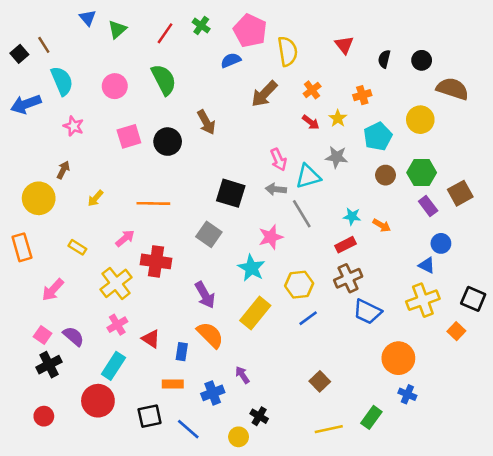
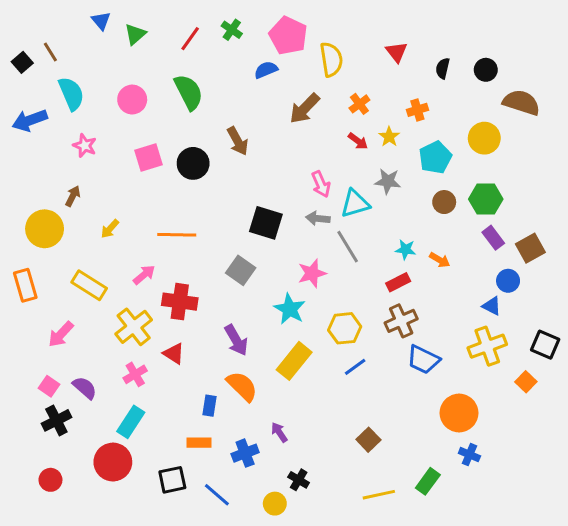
brown square: (460, 193) -> (530, 248), moved
yellow rectangle: (77, 247) -> (89, 285), size x1.6
red triangle: (151, 339) -> (174, 354), moved

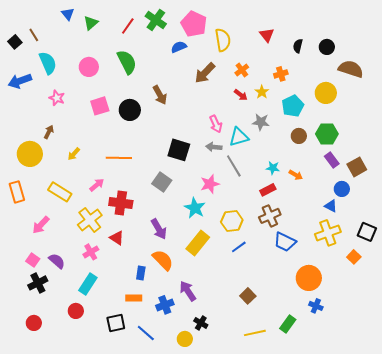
green cross: (232, 30) -> (156, 20), size x1.5
purple arrow: (279, 432) -> (188, 291), size x1.5
red circle: (113, 462) -> (76, 311), size x0.6

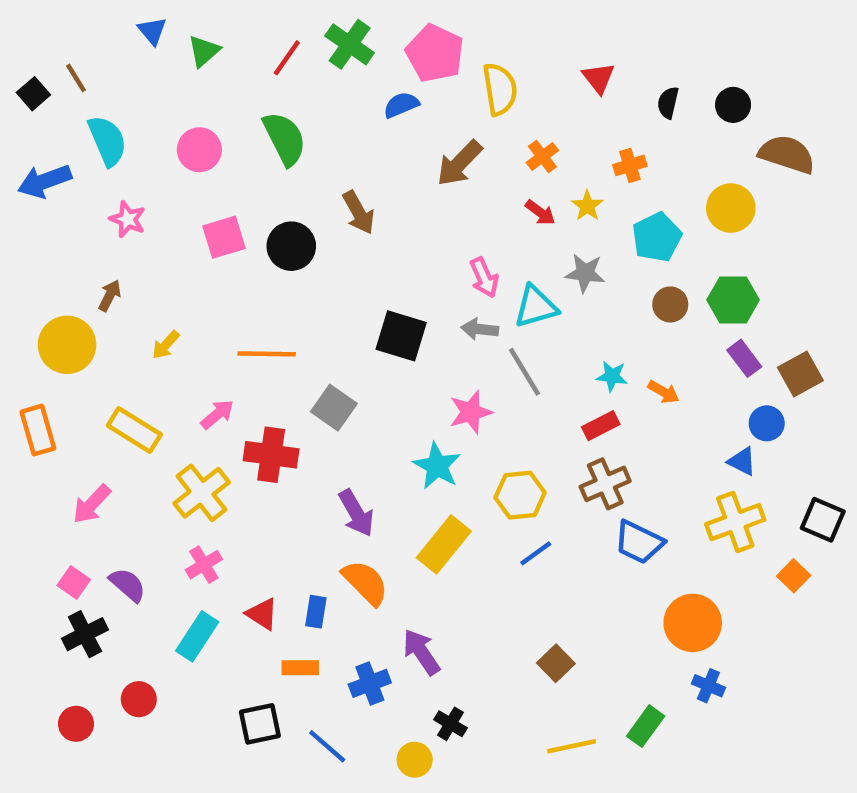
gray square: (162, 182) -> (334, 408), moved
red triangle: (117, 238) -> (262, 614), moved
red circle: (76, 311) -> (139, 699), moved

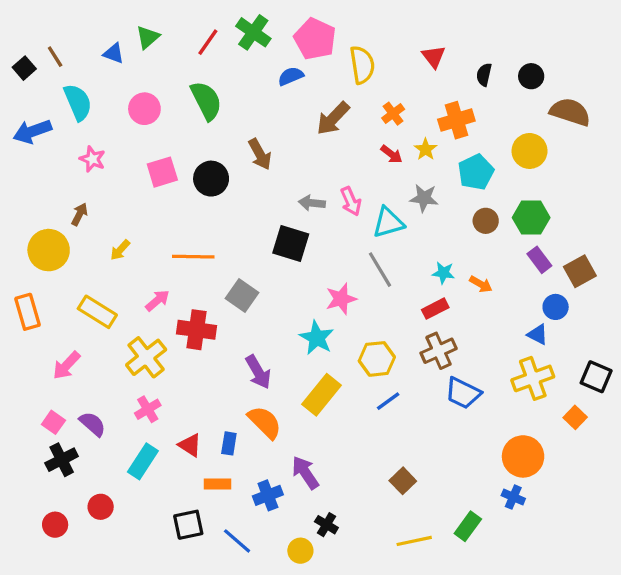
blue triangle: (152, 31) -> (114, 53), moved, turned -30
orange cross: (630, 165) -> (456, 120), size x1.5
gray arrow: (480, 329) -> (312, 203), moved
orange circle: (693, 623) -> (523, 456), moved

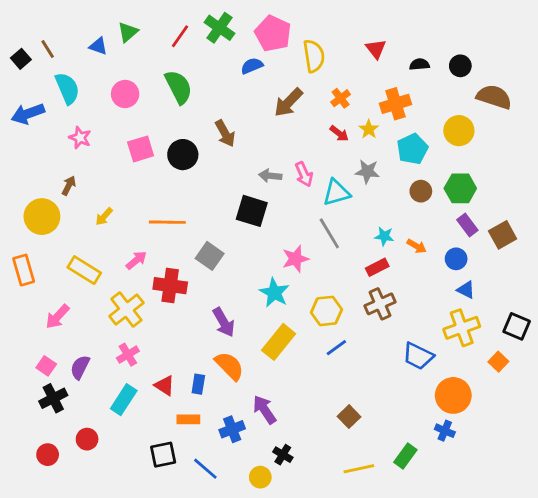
black semicircle: (484, 75) -> (419, 64), turned 72
blue circle: (556, 307) -> (456, 259), moved
blue trapezoid: (463, 393) -> (418, 356), moved
purple semicircle: (92, 424) -> (80, 367), turned -105

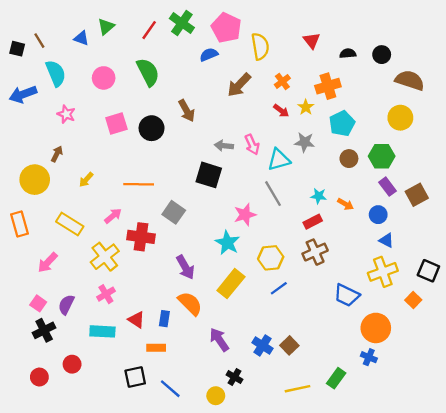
black square: (21, 59) -> (17, 49), turned -35
yellow circle: (459, 131) -> (400, 118), moved
cyan rectangle: (124, 400) -> (102, 331), turned 60
blue cross: (232, 429) -> (263, 345), moved, turned -36

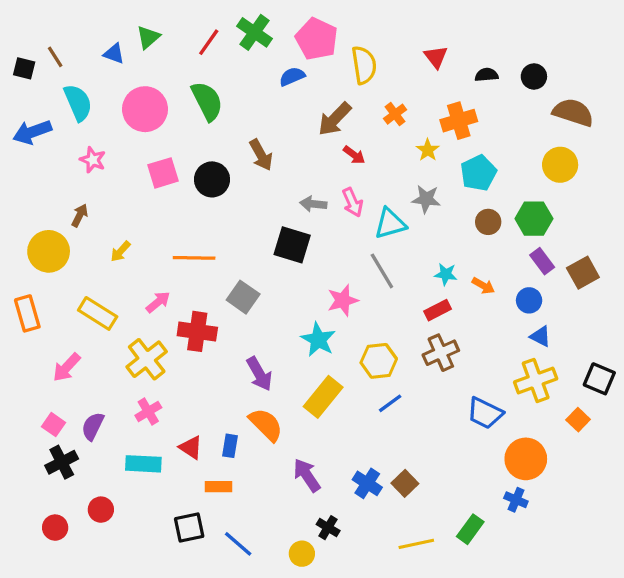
pink circle: (104, 78) -> (145, 109), size x1.4
red arrow: (281, 111) -> (354, 155), moved

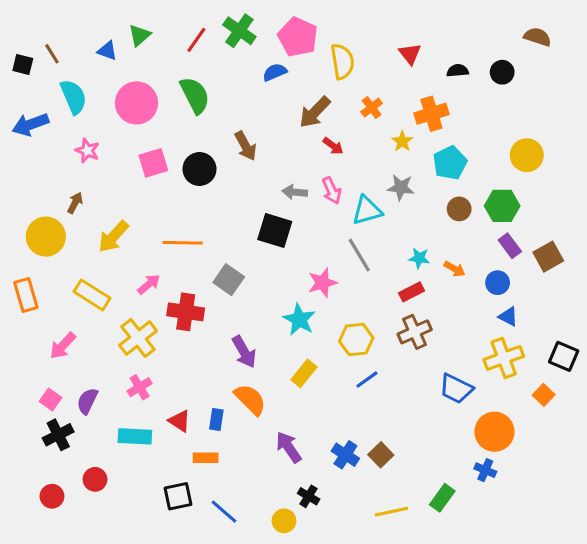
brown semicircle: (573, 112) -> (537, 37), moved, size x0.7
yellow arrow: (120, 251) -> (113, 237), size x1.6
yellow rectangle: (323, 397) -> (304, 373), size x0.7

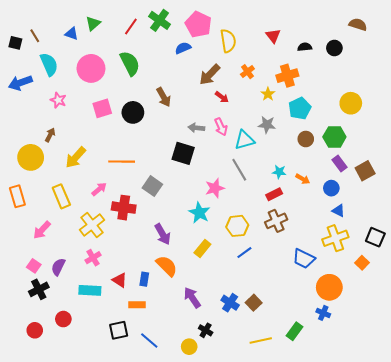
yellow rectangle: (92, 295) -> (61, 196), turned 35

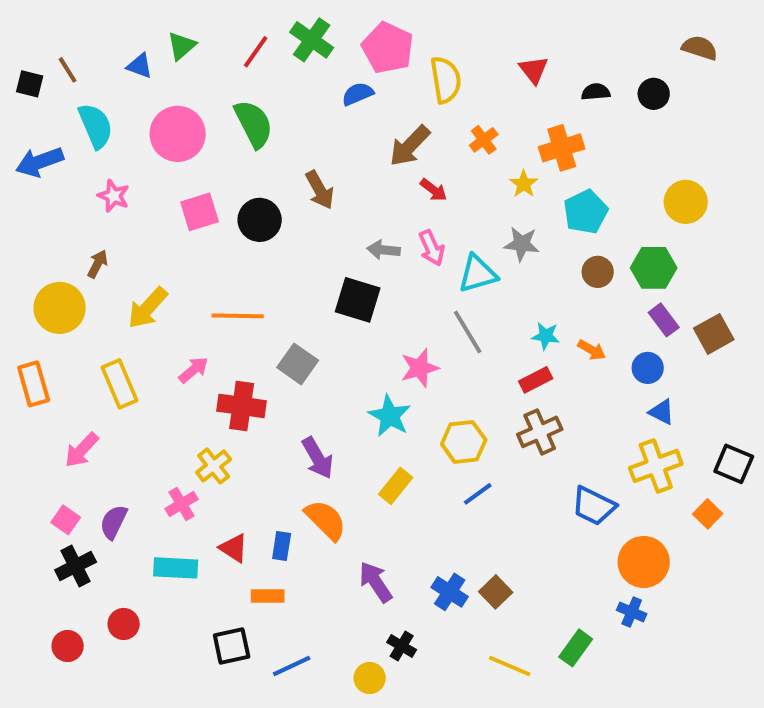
yellow cross: (92, 225) -> (214, 466), moved, size x0.7
blue line: (149, 341) -> (292, 666), turned -66
yellow line: (261, 341) -> (510, 666), turned 35

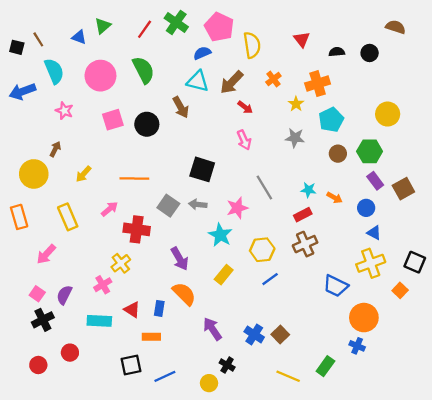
gray arrow: (384, 250) -> (198, 204), moved
cyan triangle: (478, 274) -> (198, 81), moved, turned 30
yellow arrow: (148, 308) -> (84, 174), size x0.7

